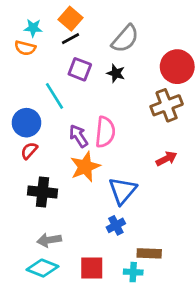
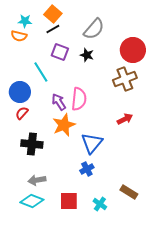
brown rectangle: (149, 253) -> (129, 192), moved, turned 30
cyan cross: (133, 272) -> (100, 204), turned 32

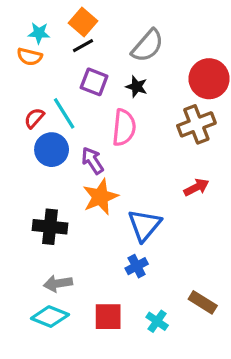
blue circle: (20, 92) -> (52, 150), moved
pink semicircle: (79, 99) -> (124, 128), moved
red semicircle: (22, 113) -> (34, 118), moved

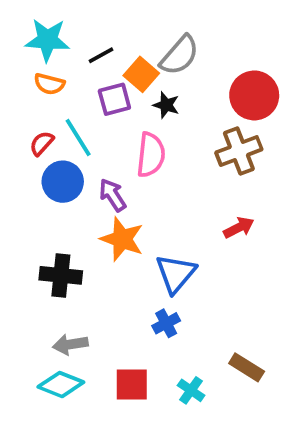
orange square: (83, 22) -> (141, 74), moved
cyan star: (39, 33) -> (47, 40), size x1.6
orange semicircle: (29, 57) -> (49, 84), moved
purple square: (94, 82) -> (114, 99), turned -36
orange star: (100, 197) -> (122, 239), turned -30

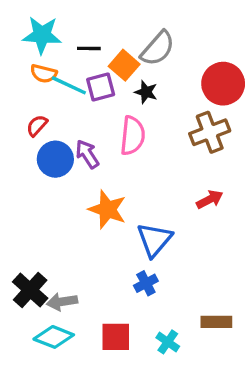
black line: (101, 55) -> (89, 48), turned 30
cyan line: (78, 138) -> (69, 85), moved, turned -33
purple arrow: (113, 195) -> (87, 154), moved
black cross: (61, 275) -> (30, 290), moved, turned 36
brown rectangle: (247, 367) -> (216, 322), turned -32

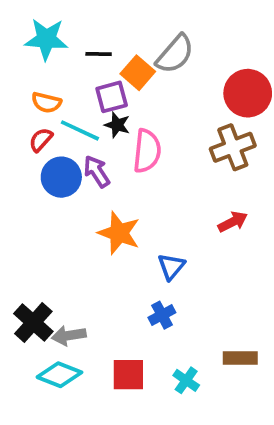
orange semicircle: (44, 74) -> (46, 102), moved
cyan line: (69, 85) -> (80, 130), moved
black star: (146, 92) -> (117, 125), moved
blue triangle: (154, 240) -> (171, 267), size x0.7

